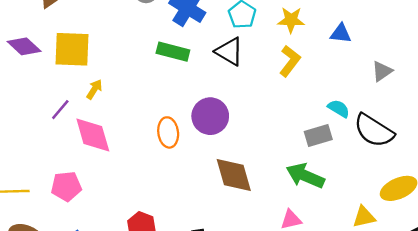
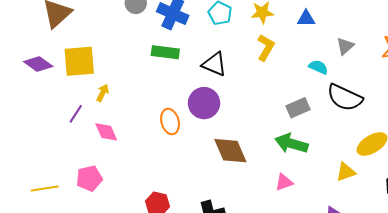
black triangle: (229, 51) -> (214, 64), moved
cyan semicircle: (339, 109) -> (318, 67), moved
pink diamond: (93, 135) -> (106, 132), size x0.7

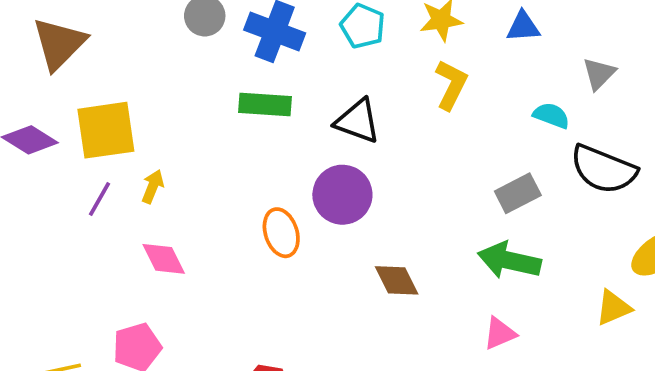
purple line: (76, 114) -> (100, 199), moved
brown diamond: (230, 151) -> (397, 280), size x0.7

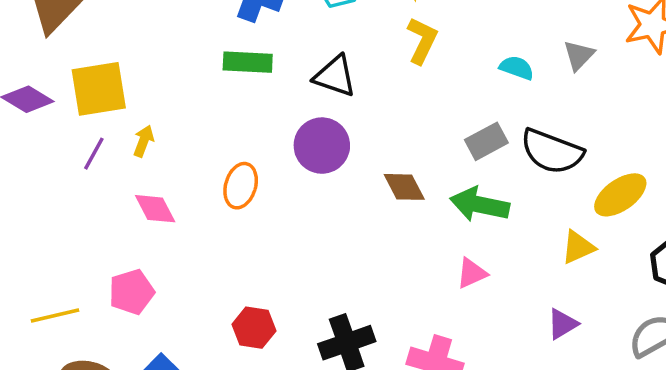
gray triangle: (599, 74) -> (579, 55), moved
black semicircle: (603, 169) -> (552, 151), moved
orange ellipse: (281, 233) -> (241, 186), moved, turned 36
brown diamond: (397, 280) -> (404, 187), moved

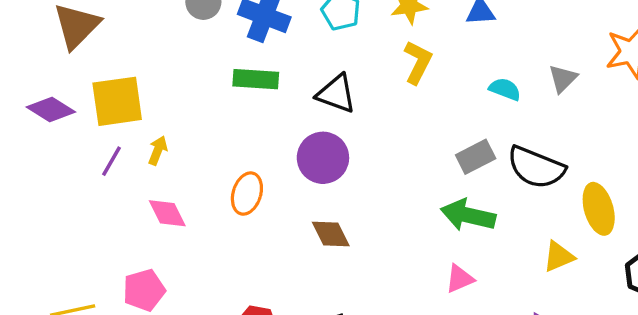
brown diamond: (404, 187) -> (331, 234), moved
yellow ellipse: (620, 195) -> (599, 209), turned -72

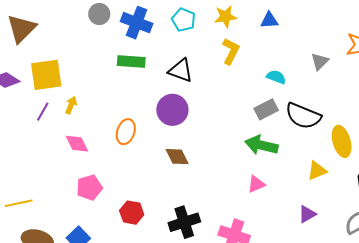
cyan semicircle: (505, 89) -> (276, 77), moved
pink pentagon: (144, 290) -> (89, 188), moved

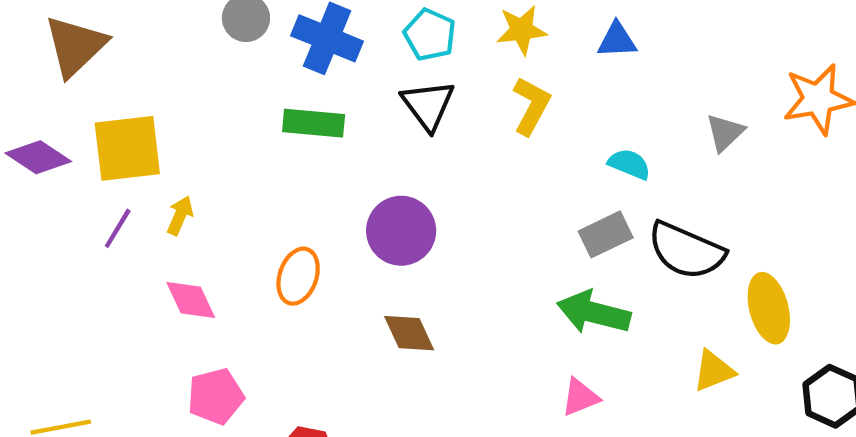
black triangle: (181, 70) -> (428, 105), moved, turned 32

